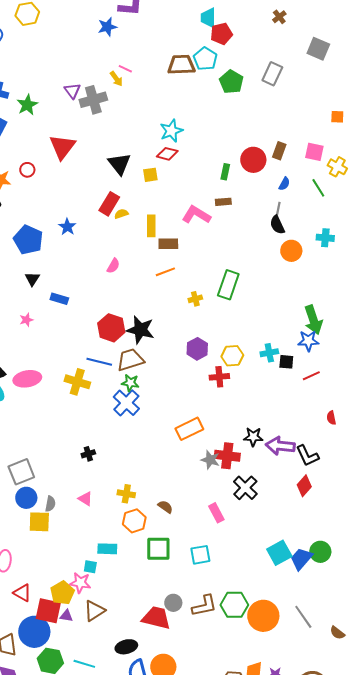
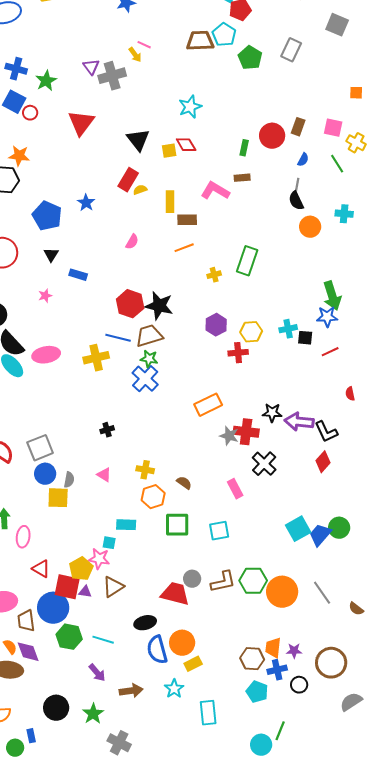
red diamond: (167, 154) -> (186, 145), moved, turned 45
red circle: (27, 170) -> (30, 113), moved
yellow cross: (77, 382) -> (96, 358), turned -30

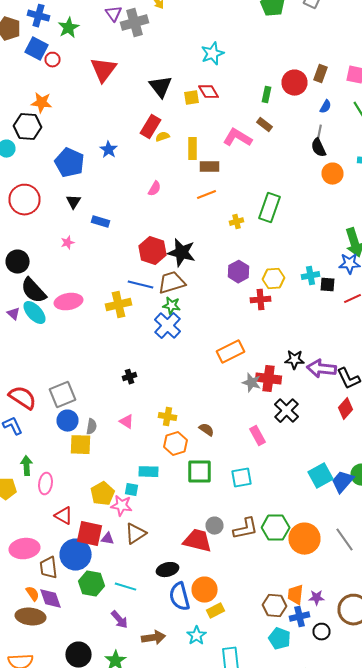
brown rectangle: (242, 178) -> (264, 125), turned 42
yellow pentagon: (81, 569) -> (102, 494), moved

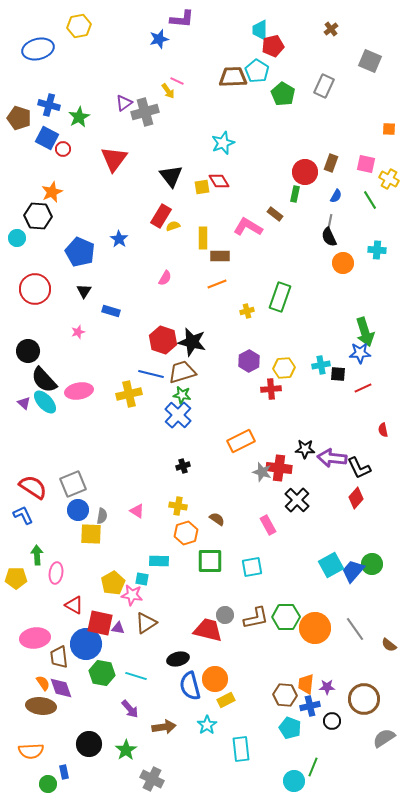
purple triangle: (114, 14) -> (124, 103), turned 30
green rectangle: (266, 95) -> (295, 194), moved
orange star: (42, 103) -> (52, 192), turned -30
black cross: (130, 377) -> (183, 466), moved

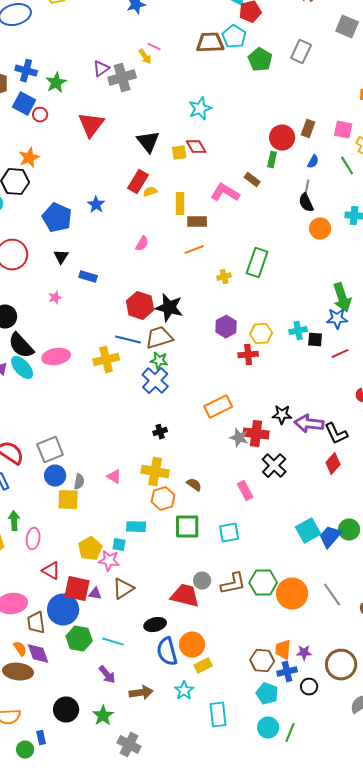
yellow cross: (178, 506) -> (155, 472), size x1.5
cyan circle: (294, 781) -> (268, 728), moved

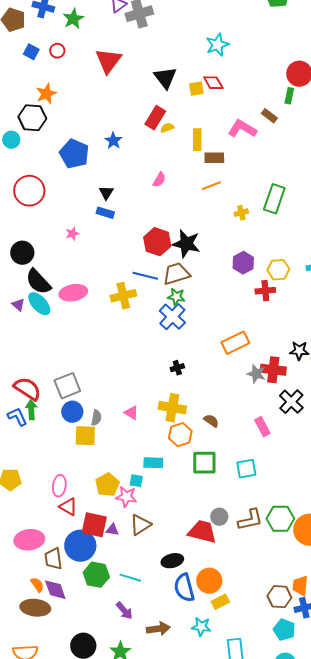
blue square: (24, 104) -> (31, 52), moved, size x0.7
black triangle: (61, 257) -> (106, 193), moved
green arrow: (14, 521) -> (31, 410), moved
pink ellipse: (33, 539) -> (59, 486), moved
cyan star: (184, 691) -> (201, 627), turned -30

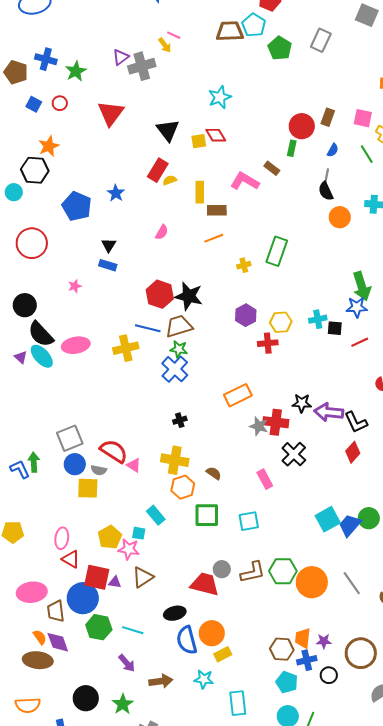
red semicircle: (27, 389) -> (114, 451), moved
gray semicircle: (96, 418) -> (99, 470), turned 91
cyan rectangle: (153, 463) -> (156, 515), turned 48

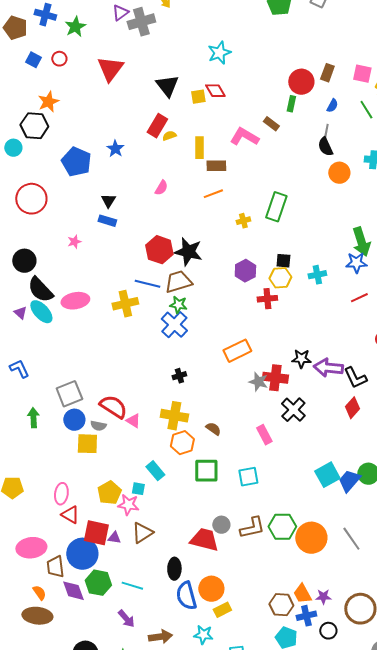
black square: (335, 328) -> (283, 261), moved
blue L-shape: (20, 469) -> (19, 369), moved
black ellipse: (175, 613) -> (174, 569), turned -75
orange trapezoid: (303, 638) -> (302, 594), turned -35
purple diamond: (58, 642) -> (73, 591), moved

